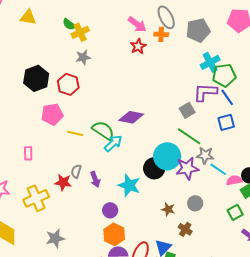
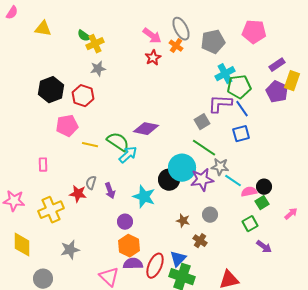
orange cross: (161, 34) -> (176, 46), turned 32

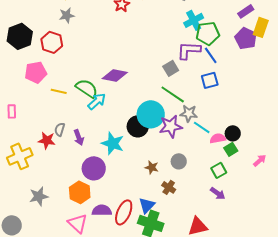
purple circle: (125, 222) -> (94, 168), size x1.5
orange hexagon: (129, 246) -> (80, 192), moved
purple arrow: (264, 247) -> (218, 193), moved

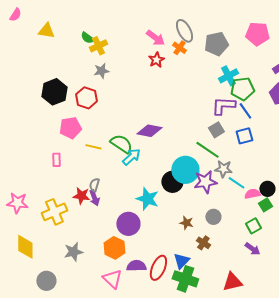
gray square: (171, 68) -> (216, 130), moved
pink rectangle: (12, 111) -> (56, 160), moved
purple arrow: (79, 137) -> (94, 198), moved

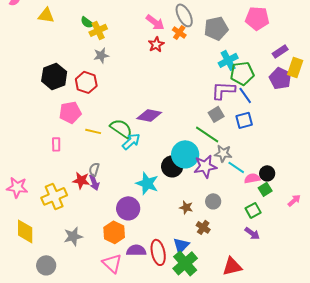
red ellipse: (158, 268) -> (158, 252), turned -35
green cross: (185, 279) -> (185, 263), turned 30

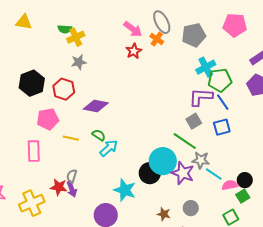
green semicircle: (87, 22) -> (65, 29), turned -32
purple diamond: (149, 115) -> (96, 106), moved
green semicircle: (121, 128) -> (99, 135), size x0.6
pink rectangle: (56, 144) -> (34, 151), size x1.5
purple star: (205, 166) -> (183, 173), turned 30

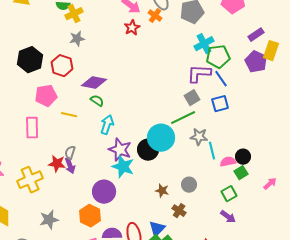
green semicircle: (99, 135) -> (97, 101), moved
green line: (185, 141) -> (183, 118), turned -60
cyan arrow: (109, 148) -> (107, 125), turned -30
purple star: (183, 173) -> (120, 150), moved
cyan line: (214, 174) -> (212, 151), turned 42

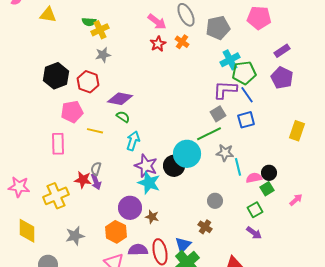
orange cross: (155, 16) -> (182, 42), moved
yellow rectangle: (271, 51) -> (297, 131), moved
brown star: (162, 191) -> (152, 217), moved

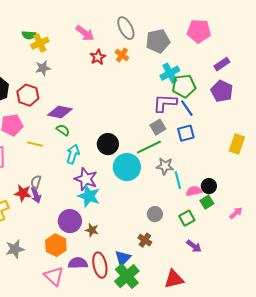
pink arrow: (157, 22) -> (85, 33), moved
black circle: (174, 166) -> (108, 144), moved
green square: (255, 210) -> (187, 218), moved

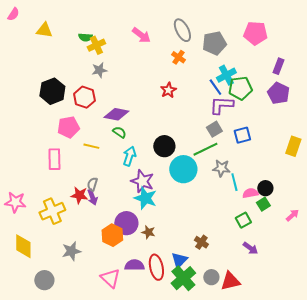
red star: (98, 57) -> (168, 90), moved
purple rectangle: (222, 64) -> (278, 66), turned -35
blue line: (187, 108) -> (215, 87), moved
gray circle: (155, 214) -> (211, 277), moved
orange hexagon: (56, 245) -> (112, 235), moved

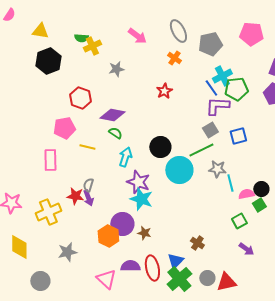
gray star: (99, 70) -> (116, 69), moved
black hexagon: (52, 91) -> (48, 61), moved

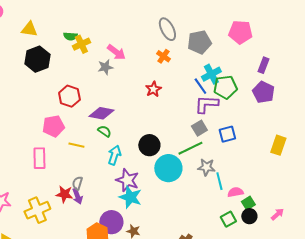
pink arrow: (137, 36) -> (116, 52), moved
black circle: (261, 189) -> (249, 216), moved

